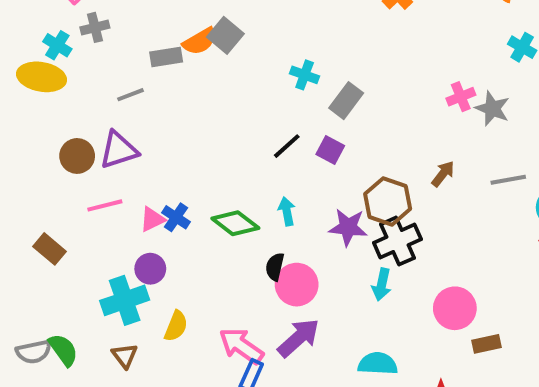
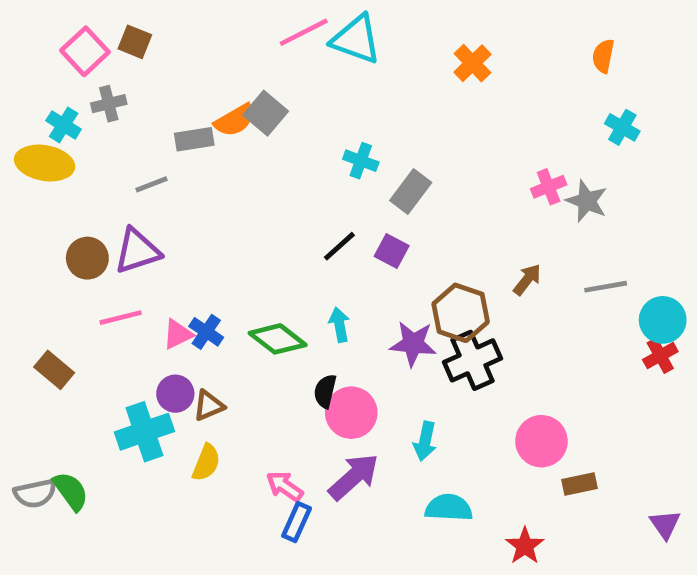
cyan arrow: (382, 285) -> (425, 441), moved
pink arrow: (241, 346) -> (285, 486), size x0.7
brown triangle: (125, 356) -> (209, 406), moved, turned 44

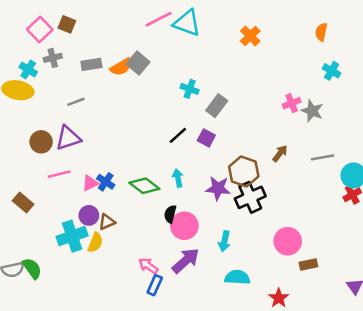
gray rectangle: (194, 139) -> (91, 64), moved
yellow semicircle: (206, 463) -> (95, 243), moved

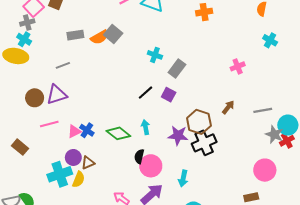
orange cross: (250, 36) -> (204, 12), turned 35
gray cross: (53, 58) -> (27, 22), moved
gray star: (312, 111) -> (274, 134), moved
pink circle: (288, 241) -> (265, 170), moved

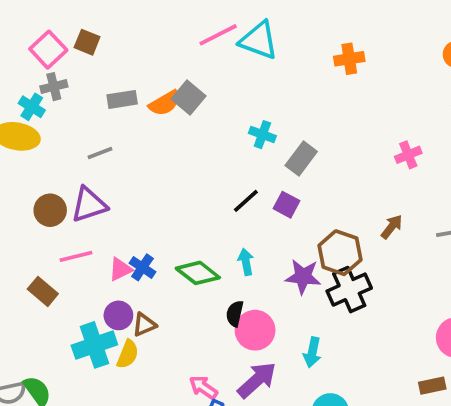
gray cross: (27, 22) -> (54, 87), moved
brown rectangle: (20, 147) -> (43, 291), moved

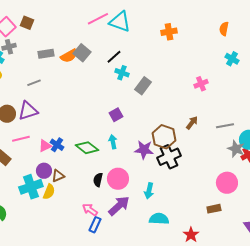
black line: (246, 201) -> (114, 57), moved
purple square: (286, 205) -> (116, 115), moved, turned 32
black semicircle: (235, 314) -> (98, 180), moved

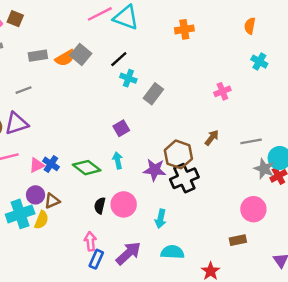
purple arrow: (119, 206) -> (128, 253), moved
pink arrow: (90, 210) -> (90, 241), turned 49

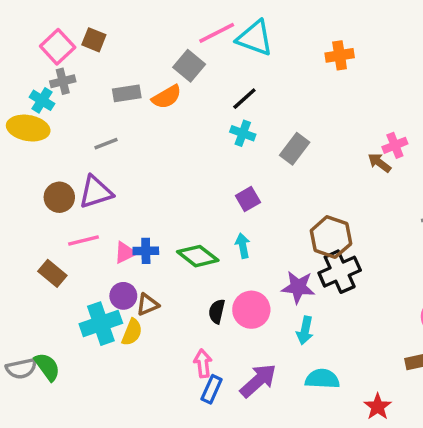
gray square: (81, 54) -> (189, 66), moved
cyan cross: (128, 78) -> (243, 133), moved
brown arrow: (212, 138) -> (379, 163), moved, turned -91
blue cross: (51, 164) -> (146, 251), turned -35
purple star: (155, 170) -> (298, 287), moved

